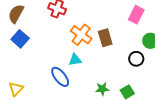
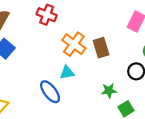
green star: (102, 89) -> (109, 91), moved

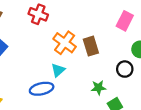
cyan triangle: (67, 72) -> (58, 70), turned -32
blue ellipse: (50, 92) -> (42, 89), turned -65

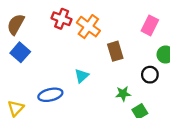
orange cross: (65, 43) -> (88, 27), moved
blue ellipse: (42, 89) -> (50, 95), moved

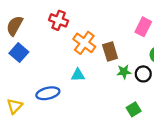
orange cross: (88, 27) -> (84, 43), moved
cyan triangle: (82, 76) -> (78, 75), turned 40
green star: (123, 94) -> (124, 72), moved

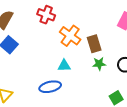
green star: (124, 72) -> (99, 64), moved
blue ellipse: (48, 93) -> (50, 87), moved

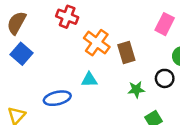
green star: (99, 64) -> (136, 90), moved
blue ellipse: (50, 87) -> (57, 98), moved

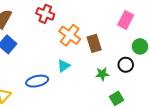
cyan triangle: (89, 80) -> (64, 66), turned -32

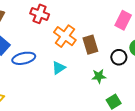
black circle: (126, 65) -> (119, 57), moved
blue ellipse: (37, 81) -> (24, 58), moved

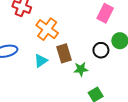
brown rectangle: (90, 45) -> (64, 53), moved

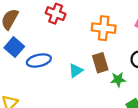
orange cross: (47, 29) -> (104, 28), moved, turned -30

